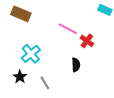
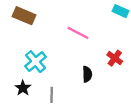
red cross: (87, 41) -> (115, 58), moved
gray line: (45, 83) -> (52, 95), turned 32

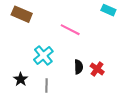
red cross: (115, 58) -> (97, 69), moved
cyan cross: (36, 62) -> (43, 56), moved

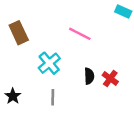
brown rectangle: (22, 14) -> (19, 33), moved, turned 42
black star: (21, 79) -> (13, 96), moved

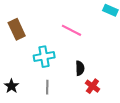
cyan cross: (49, 63) -> (44, 57), turned 30
red cross: (110, 78) -> (92, 86), moved

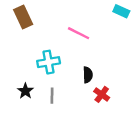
brown rectangle: (17, 29) -> (23, 17), moved
black star: (11, 86) -> (25, 91), moved

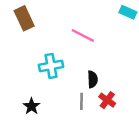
black star: (25, 91) -> (31, 106), moved
gray line: (52, 96) -> (82, 101), moved

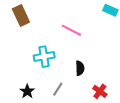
red cross: (107, 100) -> (100, 91), moved
gray line: (82, 101) -> (58, 89), moved, turned 32

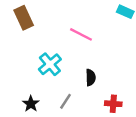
cyan cross: (44, 57) -> (50, 64), turned -30
red cross: (100, 91) -> (113, 104), turned -32

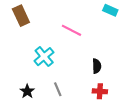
black semicircle: (91, 77) -> (97, 66), moved
gray line: (65, 101) -> (58, 89), turned -56

